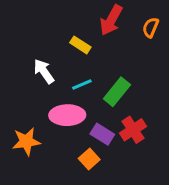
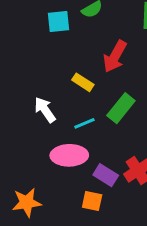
green rectangle: (117, 92) -> (121, 108), moved
orange star: (26, 141) -> (27, 202), moved
orange square: (89, 159) -> (92, 201), turned -36

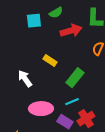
red arrow: (115, 56) -> (71, 31), moved, turned -135
cyan line: (84, 123) -> (72, 102), moved

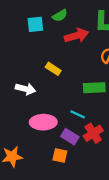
green rectangle: (75, 78) -> (94, 88), moved, turned 48
white arrow: (25, 79) -> (25, 89), turned 138
cyan line: (72, 102) -> (78, 114), turned 48

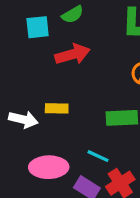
red arrow: (77, 36) -> (73, 54), moved
yellow rectangle: (53, 69) -> (57, 108), moved, turned -32

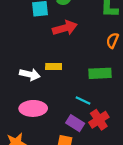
pink ellipse: (49, 167) -> (33, 108), moved

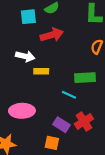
white arrow: (30, 74) -> (25, 56), moved
cyan line: (83, 100) -> (69, 95), moved

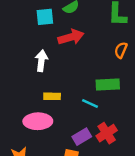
white arrow: (25, 56) -> (41, 61), turned -96
yellow rectangle: (41, 71) -> (52, 96), moved
purple rectangle: (61, 125) -> (82, 137), turned -63

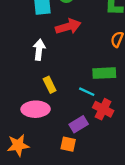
yellow rectangle: (52, 96) -> (50, 85), turned 63
red cross: (107, 133) -> (103, 109), moved, turned -30

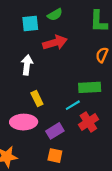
cyan line: (87, 92) -> (73, 105), turned -56
red cross: (103, 109) -> (88, 122), turned 30
purple rectangle: (79, 124) -> (55, 131), moved

